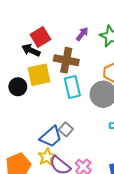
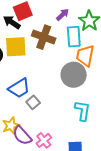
cyan rectangle: (72, 87) -> (74, 37), moved
blue trapezoid: (51, 137) -> (19, 88), moved

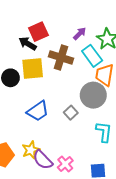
cyan rectangle: (74, 37) -> (92, 56), turned -30
gray square: (33, 102) -> (71, 113), moved

